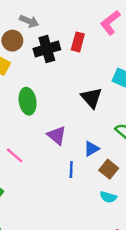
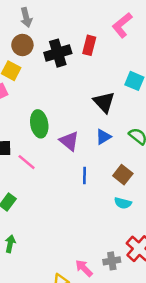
gray arrow: (29, 21) -> (26, 17), moved, turned 54
green ellipse: (28, 101) -> (39, 124), moved
blue triangle: (91, 149) -> (103, 137), moved

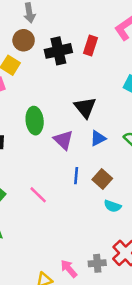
black triangle: (104, 102) -> (85, 107), moved
pink line: (27, 162) -> (38, 195), moved
brown square: (123, 175) -> (102, 179), moved

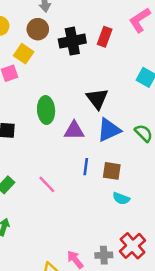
blue triangle: (98, 138) -> (109, 130), size x1.5
purple triangle: (63, 140) -> (74, 130), turned -45
brown square: (102, 179) -> (112, 171), turned -36

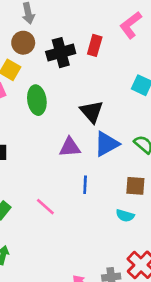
green ellipse: (46, 110) -> (37, 100), moved
brown square: (112, 171) -> (135, 186), moved

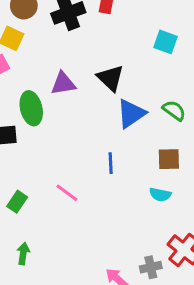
green ellipse: (37, 100) -> (31, 108), moved
purple triangle: (70, 147) -> (63, 83), moved

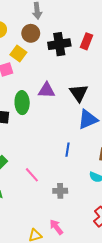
pink line: (67, 193) -> (32, 175), moved
gray cross: (151, 267) -> (60, 191), moved

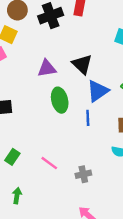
green ellipse: (22, 103) -> (60, 100), moved
blue line: (67, 150) -> (88, 118), moved

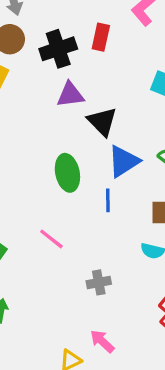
purple triangle: (47, 68) -> (70, 95), moved
pink line: (49, 163) -> (51, 239), moved

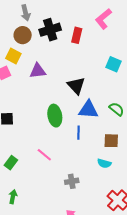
black cross: (58, 49) -> (50, 30), moved
purple triangle: (70, 95) -> (38, 71), moved
blue triangle: (124, 161) -> (88, 110), turned 35

